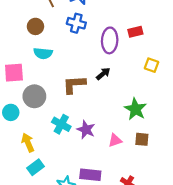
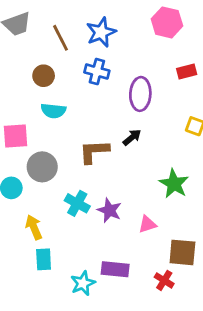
red rectangle: (135, 32) -> (187, 72), moved
brown square: (142, 139) -> (182, 252), moved, size x1.5
cyan rectangle: (35, 167) -> (44, 259), turned -56

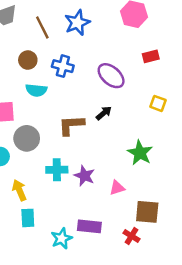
blue cross: (97, 72) -> (63, 66), moved
purple ellipse: (140, 94) -> (111, 76), turned -52
cyan cross: (77, 203) -> (57, 170), turned -30

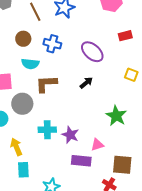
brown L-shape: (71, 125) -> (46, 84), moved
purple rectangle: (89, 226) -> (81, 161), moved

